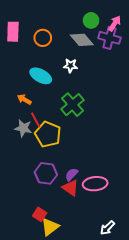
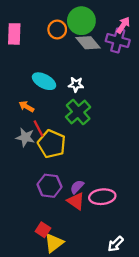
green circle: (91, 20) -> (81, 21), moved, size x1.6
orange circle: (43, 38) -> (57, 29), moved
white star: (70, 66) -> (76, 84), moved

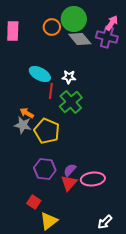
orange arrow: (26, 106) -> (27, 113), moved
red line: (39, 128) -> (51, 91), moved, turned 35
red triangle: (76, 201) -> (69, 183), turned 36
red square: (43, 230) -> (34, 202), moved

